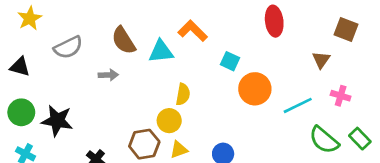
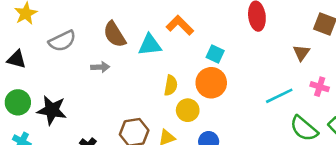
orange circle: (255, 89) -> (211, 83), moved
yellow circle: (169, 121) -> (188, 110), moved

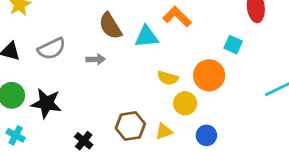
gray semicircle: (62, 41) -> (52, 49), moved
cyan square: (215, 54) -> (233, 45), moved
yellow semicircle: (171, 85) -> (168, 78), turned 96

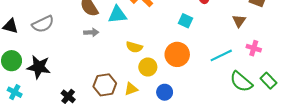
gray arrow: (96, 59) -> (91, 32), moved
orange circle: (209, 75) -> (177, 54), moved

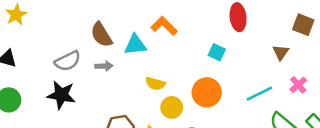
gray semicircle: (43, 24) -> (68, 61), moved
pink cross: (254, 48) -> (298, 85), turned 32
black star: (39, 67) -> (61, 95), moved

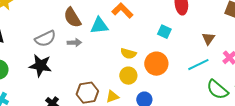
brown triangle: (281, 52) -> (208, 39), moved
yellow semicircle: (155, 84) -> (128, 54), moved

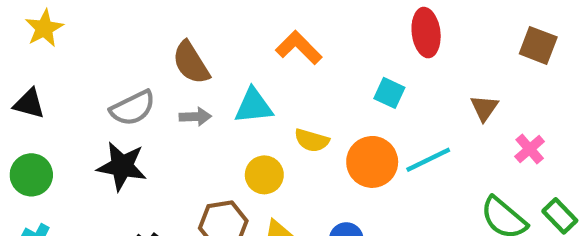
cyan triangle: (99, 26) -> (253, 106), moved
cyan line: (198, 65) -> (428, 160), moved
yellow circle: (128, 76) -> (264, 175), moved

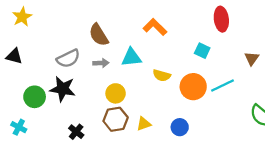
green circle: (31, 175) -> (35, 97), moved
yellow circle: (264, 175) -> (116, 93), moved

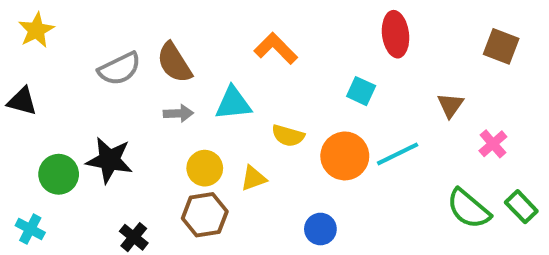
gray semicircle: (68, 59) -> (120, 69), moved
yellow triangle: (144, 124) -> (253, 178), moved

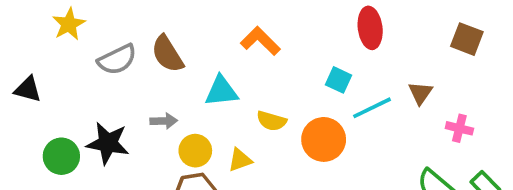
yellow star: (36, 30) -> (69, 24), moved
gray arrow: (178, 113) -> (164, 121), moved
pink cross: (493, 144) -> (459, 128), turned -35
cyan line: (398, 154) -> (372, 108), moved

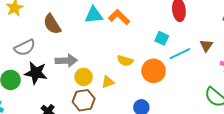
brown semicircle: (167, 54) -> (52, 24), moved
gray semicircle: (117, 59) -> (25, 47), moved
cyan triangle: (221, 91) -> (94, 15), moved
gray arrow: (164, 121) -> (66, 61), size x1.5

